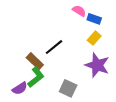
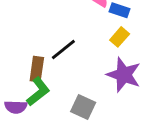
brown rectangle: (35, 61) -> (37, 69), turned 54
purple semicircle: (20, 88) -> (16, 107), turned 35

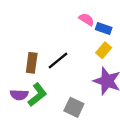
brown rectangle: (37, 69) -> (32, 63), moved
purple semicircle: (16, 107) -> (19, 95), moved

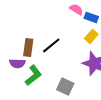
purple semicircle: (19, 95) -> (17, 63), moved

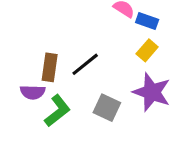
gray square: (65, 86) -> (107, 108), moved

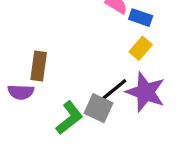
black line: (85, 64) -> (113, 90), moved
green L-shape: (57, 111) -> (69, 118), moved

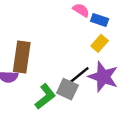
brown rectangle: (39, 66) -> (22, 57), size x1.4

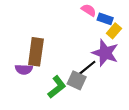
yellow rectangle: (100, 43) -> (114, 31), moved
purple star: (103, 77) -> (105, 53), moved

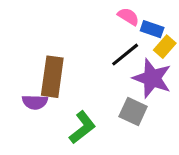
black line: (86, 68) -> (125, 55), moved
gray square: (77, 80) -> (133, 112), moved

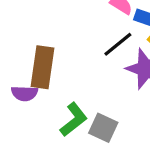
gray square: (133, 112) -> (103, 128), moved

